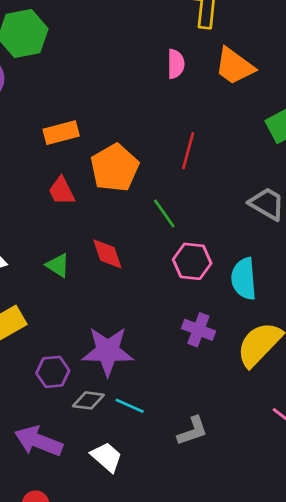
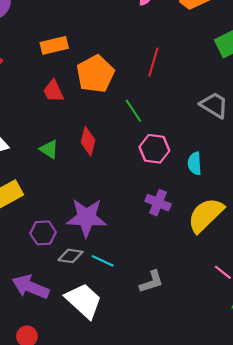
red diamond: (107, 254) -> (88, 141), turned 32
cyan semicircle: (244, 279) -> (195, 163), size x0.7
white trapezoid: (107, 457) -> (84, 301), size x1.5

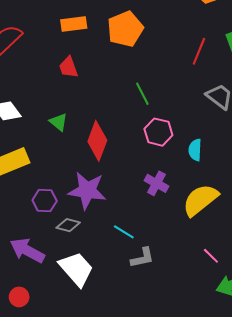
red line: (153, 62) -> (199, 51), moved
orange pentagon: (95, 74) -> (125, 29), moved
red diamond: (88, 141) -> (97, 141), moved, size x1.4
cyan line: (103, 261) -> (124, 232), moved

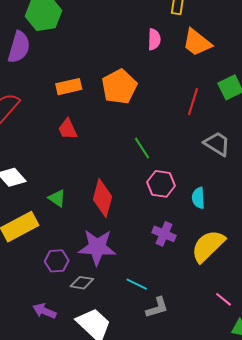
green triangle: (59, 122) -> (57, 198), moved
purple arrow: (27, 250) -> (44, 311), size x0.7

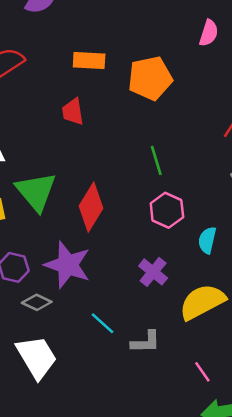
green triangle: (57, 198) -> (36, 192), size x1.8
gray L-shape: (157, 308) -> (146, 342), moved

